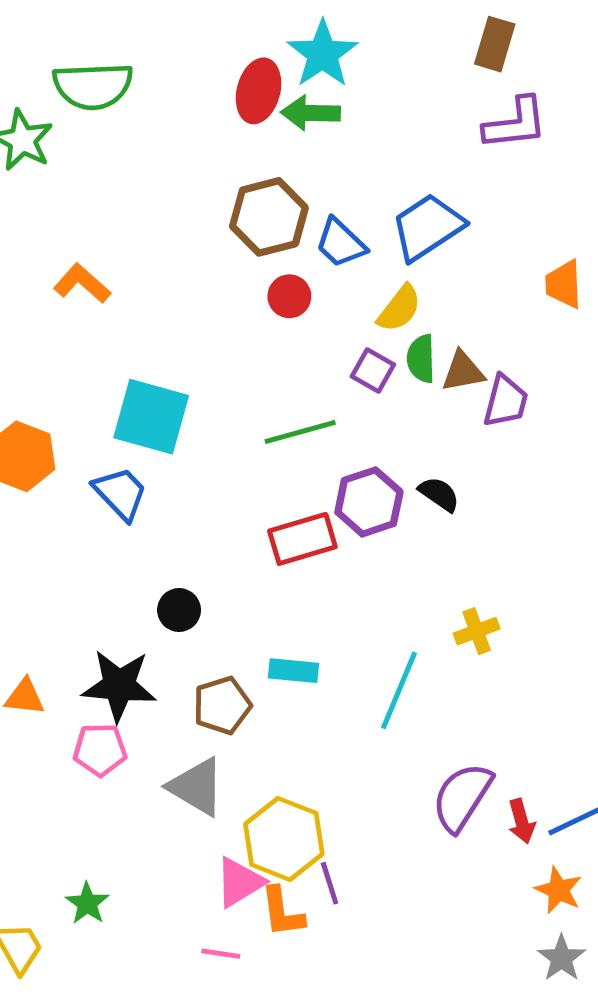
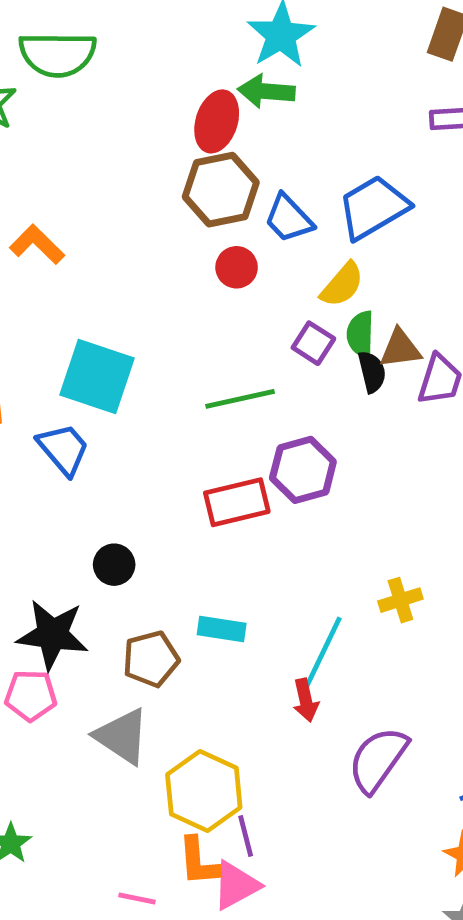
red ellipse: (259, 91) -> (217, 121), moved
black semicircle: (439, 494) -> (372, 372), moved, turned 39
red arrow: (521, 821) -> (306, 700), moved
pink triangle: (240, 882) -> (236, 885), moved

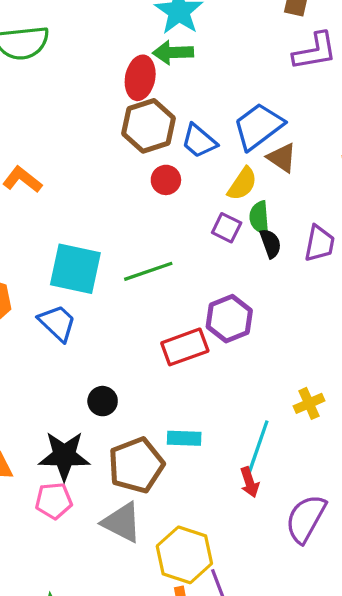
brown triangle: (400, 349) -> (282, 158), moved, turned 48
green line: (240, 399) -> (148, 271), moved
brown pentagon: (151, 659) -> (136, 465), size x1.4

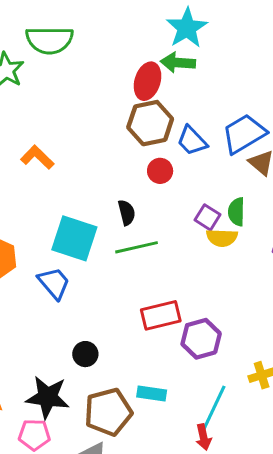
yellow semicircle: (242, 184) -> (222, 238), moved, turned 52
black semicircle: (270, 243) -> (127, 213), moved
purple hexagon: (229, 319) -> (201, 339), moved

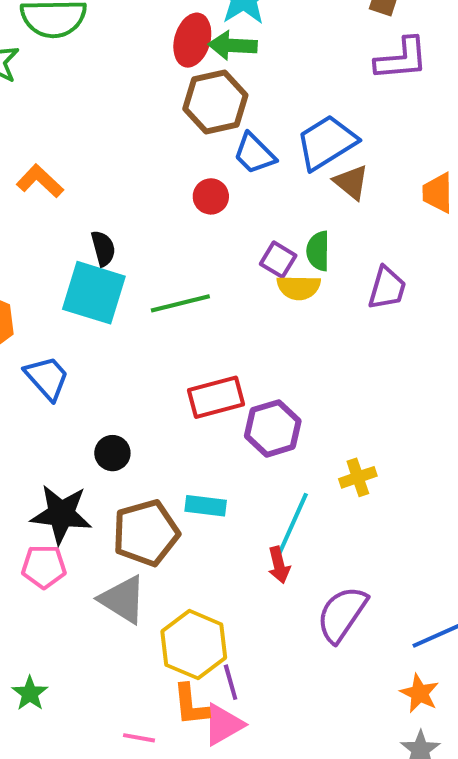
red ellipse: (148, 81) -> (192, 40), moved
brown hexagon: (150, 123) -> (215, 102), moved
black semicircle: (127, 213) -> (103, 248), moved
blue trapezoid: (54, 283) -> (47, 378), moved

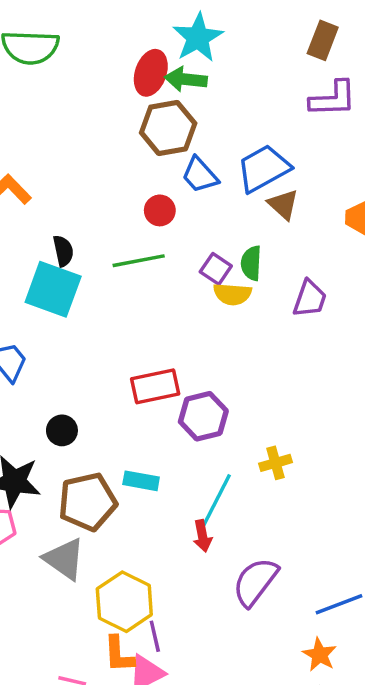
green line: (180, 303) -> (139, 261), moved

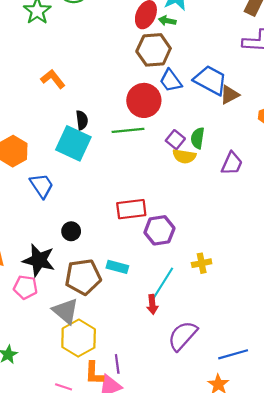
green arrow: (186, 79) -> (167, 21), size x0.7
blue trapezoid: (263, 168) -> (210, 80), turned 52
brown triangle: (283, 204) -> (230, 95), moved, turned 45
red circle: (160, 210) -> (144, 100), size x1.8
yellow hexagon: (124, 602) -> (79, 338), moved

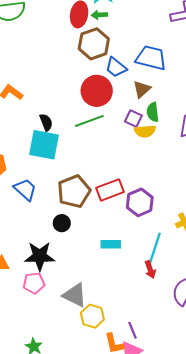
brown triangle: (230, 95) -> (142, 89), moved
brown pentagon: (83, 277) -> (74, 191), moved
yellow hexagon: (79, 338) -> (92, 316), size x0.7

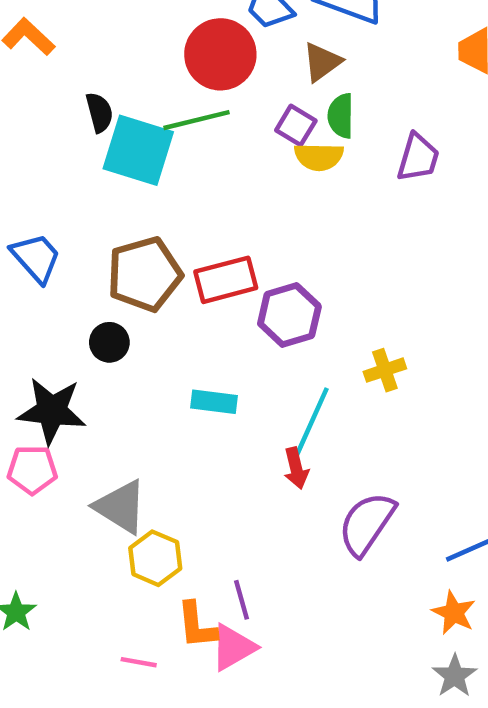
cyan square: (44, 145) -> (138, 150), moved

